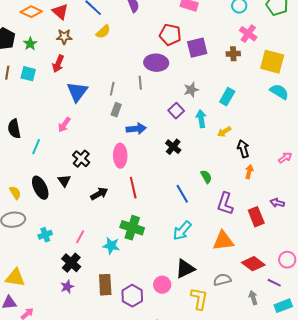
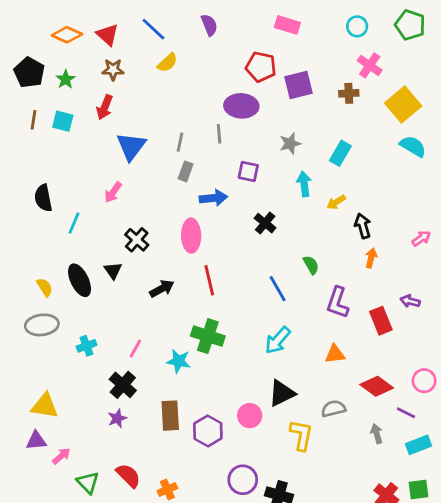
yellow square: (272, 62) -> (403, 104), turned 35
purple square: (176, 111) -> (248, 171), moved, turned -35
orange triangle: (223, 241) -> (335, 354), size x0.7

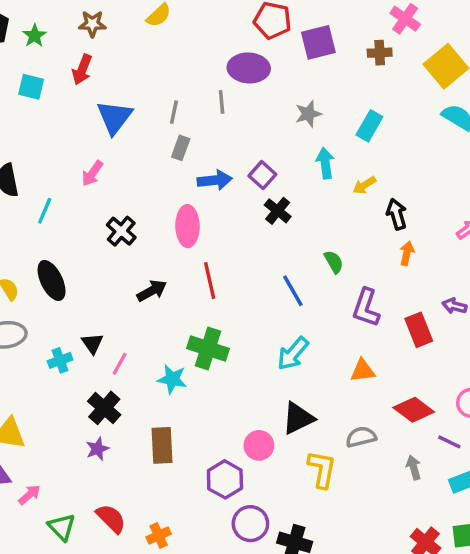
purple square: (248, 171) -> (262, 175), moved, turned 30
black triangle: (113, 270) -> (92, 343), moved
purple hexagon: (208, 431) -> (225, 479), moved

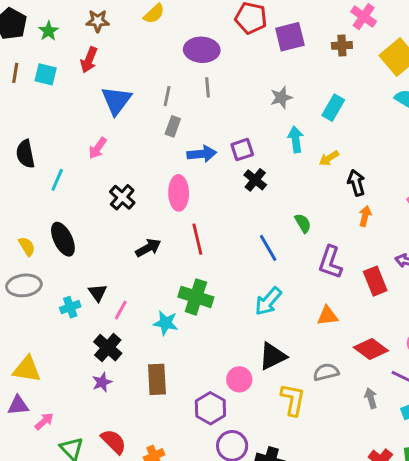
purple ellipse: (249, 68) -> (202, 50), moved
purple square: (262, 175) -> (242, 150), turned 30

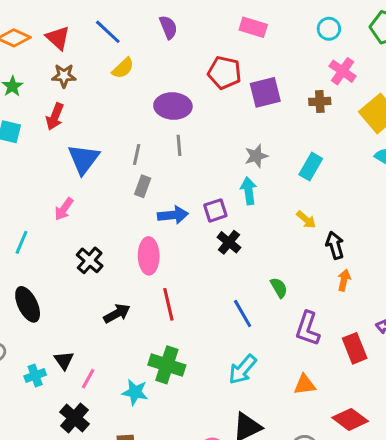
cyan arrow: (296, 139) -> (249, 191), moved
yellow arrow: (329, 158) -> (306, 220), turned -108

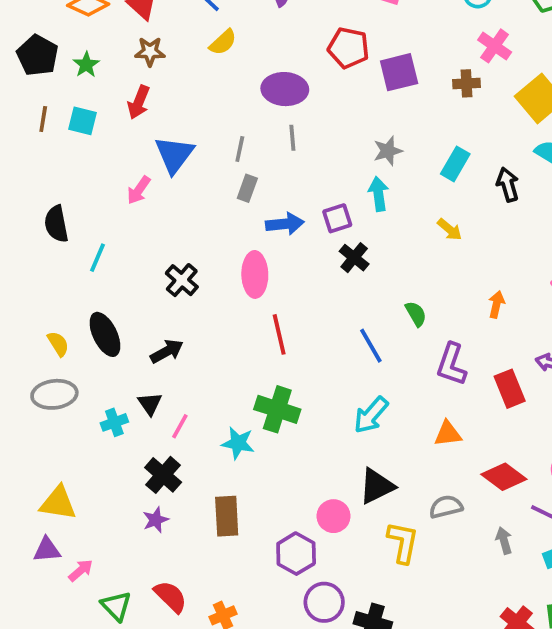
pink arrow: (64, 209) -> (139, 190), moved
black arrow: (335, 245) -> (508, 185), moved
black arrow: (117, 313) -> (167, 351), moved

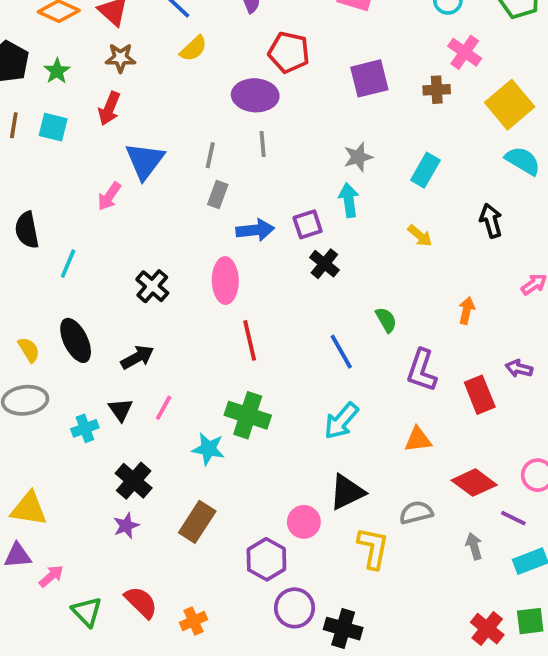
red pentagon: (348, 48) -> (289, 52), moved
black arrow: (508, 185) -> (491, 221), moved
pink line: (180, 426) -> (164, 408), moved
brown rectangle: (227, 516) -> (197, 522), turned 36

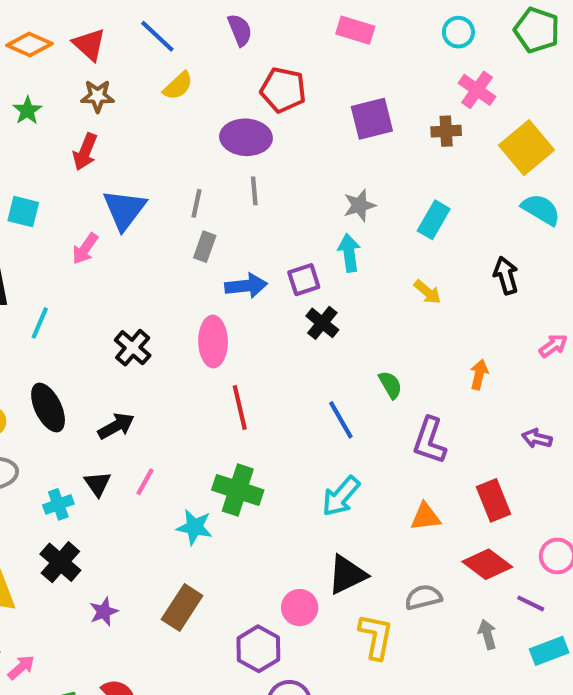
cyan square: (53, 127) -> (23, 212), moved
red rectangle: (480, 395) -> (494, 500), moved
black cross: (134, 481) -> (60, 562), moved

